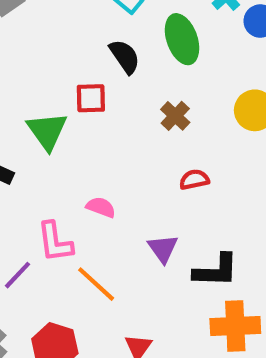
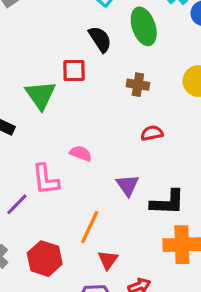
brown cross: (175, 116) -> (138, 85), turned -35
orange line: (96, 284) -> (90, 227), moved, turned 72

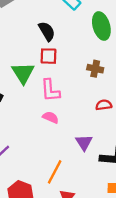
black semicircle: (100, 39) -> (47, 31), moved
pink L-shape: (46, 179) -> (50, 90), moved

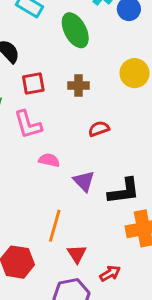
red square: (49, 56) -> (33, 83), moved
pink semicircle: (51, 117) -> (49, 160), moved

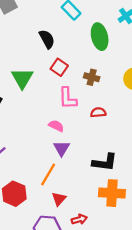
red square: (33, 83) -> (59, 67), turned 30
pink L-shape: (28, 124) -> (68, 98), moved
purple triangle: (84, 181) -> (62, 148), moved

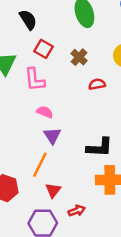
brown cross: (92, 77) -> (79, 57), turned 32
pink L-shape: (68, 98) -> (35, 80), moved
red semicircle: (98, 112) -> (97, 84), moved

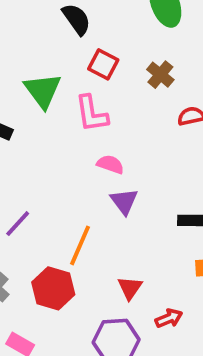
orange line: (40, 165) -> (80, 245), moved

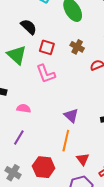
green triangle: (43, 90) -> (17, 55), moved
pink semicircle: (110, 164) -> (24, 108), moved
orange line: (80, 245) -> (66, 141), moved

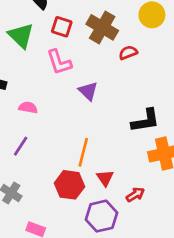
brown cross: (77, 47) -> (102, 27), size x1.6
purple triangle: (71, 115) -> (88, 91), moved
red hexagon: (44, 167) -> (70, 185), moved

